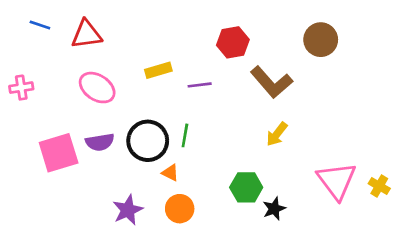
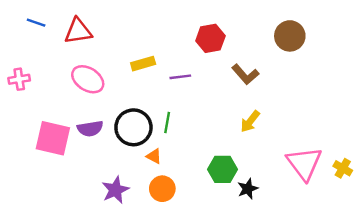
brown L-shape: (271, 82) -> (245, 74), size x0.7
pink square: (59, 153) -> (53, 138), turned 30

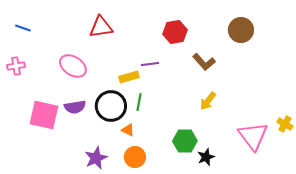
blue line: (36, 23) -> (23, 28), moved
red triangle: (78, 31) -> (101, 27), moved
yellow rectangle: (143, 64) -> (129, 77), moved
yellow cross: (343, 168) -> (285, 124), moved

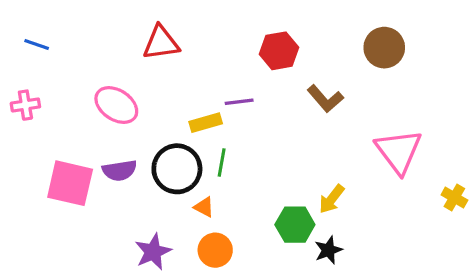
yellow arrow: (208, 101) -> (332, 199), moved
pink triangle: (253, 136) -> (399, 151), moved

